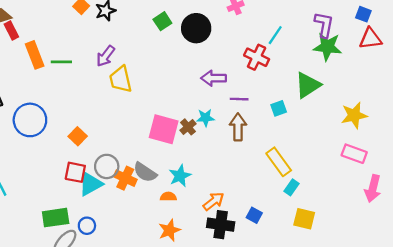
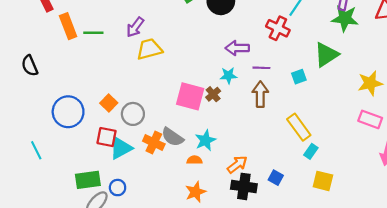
yellow trapezoid: (121, 79) -> (149, 49), turned 88
cyan star: (205, 118) -> (228, 76), moved
blue circle: (30, 120) -> (68, 112), moved
gray circle: (107, 166) -> (133, 114), moved

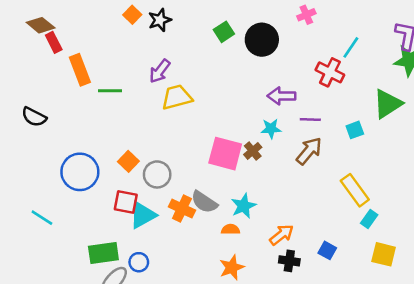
green line: (93, 33) -> (110, 91), moved
black semicircle: (30, 66) -> (34, 117), turned -40
brown arrow: (260, 94) -> (309, 151), turned 40
cyan line: (36, 150) -> (42, 218), turned -30
black cross: (244, 186) -> (289, 261), size x0.7

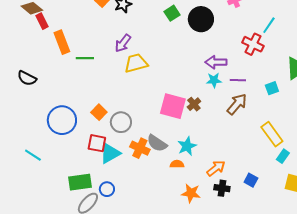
cyan star: (271, 129) -> (214, 80), moved
orange star: (232, 267) -> (191, 193), moved, turned 30

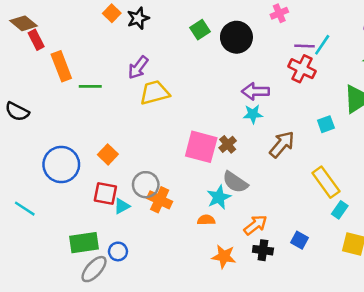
purple line: (238, 80) -> (305, 46), moved
gray circle: (121, 122) -> (146, 185), moved
gray semicircle: (157, 143) -> (235, 182), moved
cyan triangle: (110, 153) -> (122, 206), size x0.6

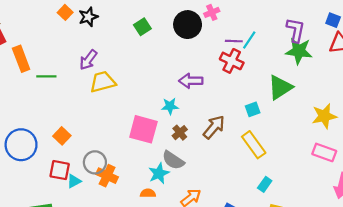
black circle: (236, 37) -> (188, 25), moved
cyan star: (253, 114) -> (170, 106), moved
brown cross: (228, 144) -> (180, 133), moved
yellow rectangle: (326, 182) -> (254, 145), moved

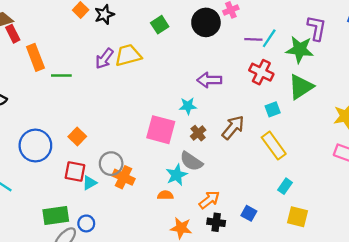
green star: (299, 51) -> (300, 50), moved
red cross: (232, 61) -> (261, 72), moved
yellow trapezoid: (103, 82) -> (128, 55), moved

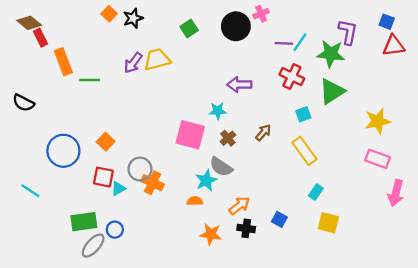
brown arrow: (233, 127) -> (263, 133), size x0.7

